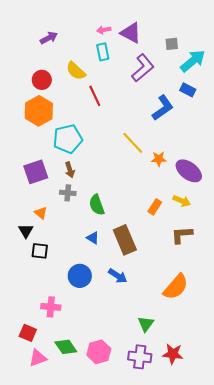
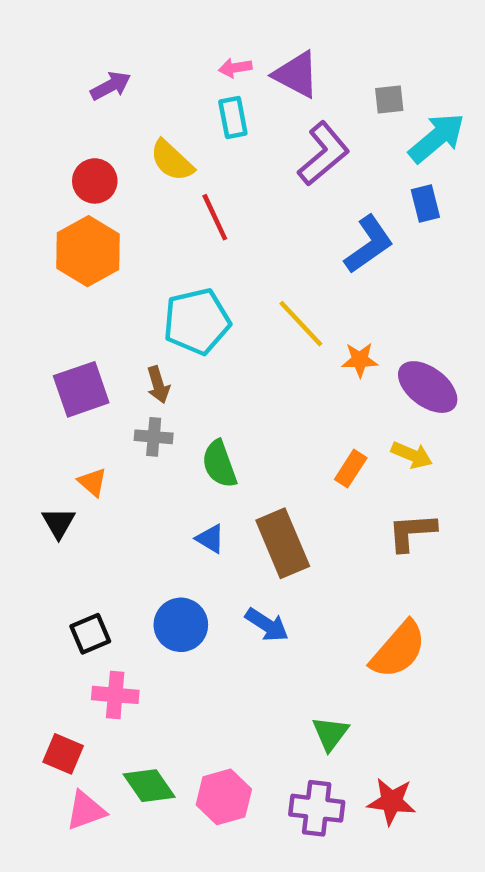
blue rectangle: (188, 90) -> (425, 204), turned 49
cyan pentagon: (68, 139) -> (197, 321), moved
black square: (40, 251) -> (90, 634), moved, turned -30

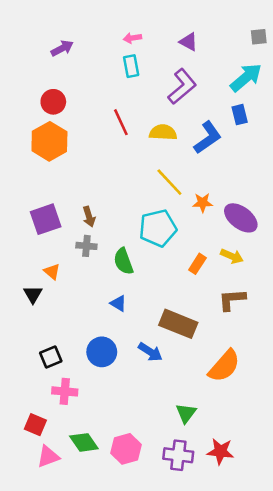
purple triangle: (296, 75) -> (189, 42), moved, size x0.7
gray square: (389, 99) -> (259, 37), moved
yellow semicircle: (172, 161) -> (163, 132), moved, turned 140
cyan pentagon: (197, 321) -> (158, 228), moved
brown rectangle: (283, 543) -> (178, 324), moved, turned -45

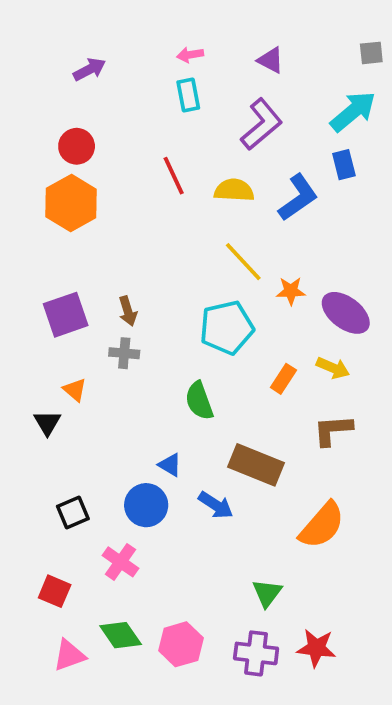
green semicircle: (123, 261) -> (199, 401), moved
blue triangle: (118, 303) -> (170, 465), moved
pink cross: (65, 391) -> (121, 562), moved, turned 30
red square: (35, 425) -> (55, 591), moved

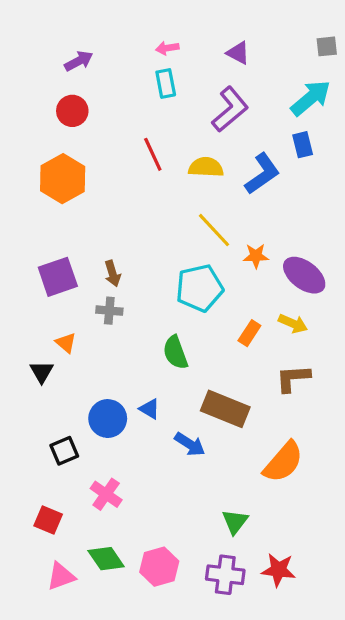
red circle: (77, 146) -> (72, 111), moved
blue circle: (146, 505) -> (108, 419), moved

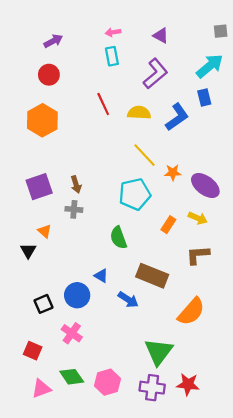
blue circle: (108, 419) -> (77, 295), moved
green triangle: (235, 522) -> (159, 352), size x1.6

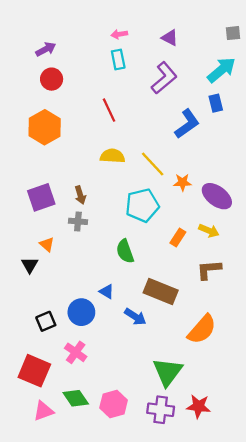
purple arrow: (53, 41) -> (46, 49), moved
yellow semicircle: (139, 113) -> (112, 156), moved
red square: (33, 351) -> (34, 371), size x1.6

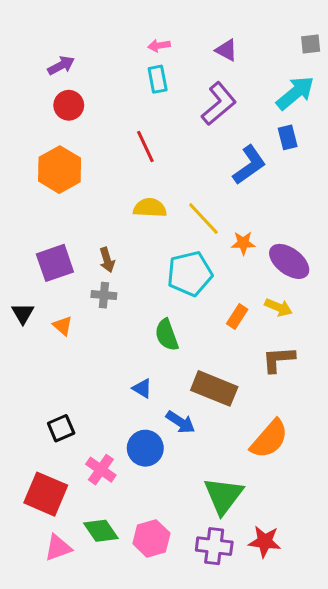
black triangle: (30, 265) -> (23, 313), moved
blue circle: (81, 312) -> (145, 448), moved

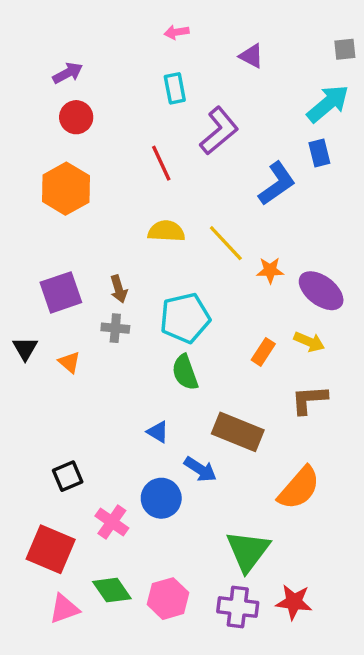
pink arrow: (159, 46) -> (177, 32), moved
purple L-shape: (219, 104) -> (219, 131), moved
cyan pentagon: (190, 274) -> (185, 318), moved

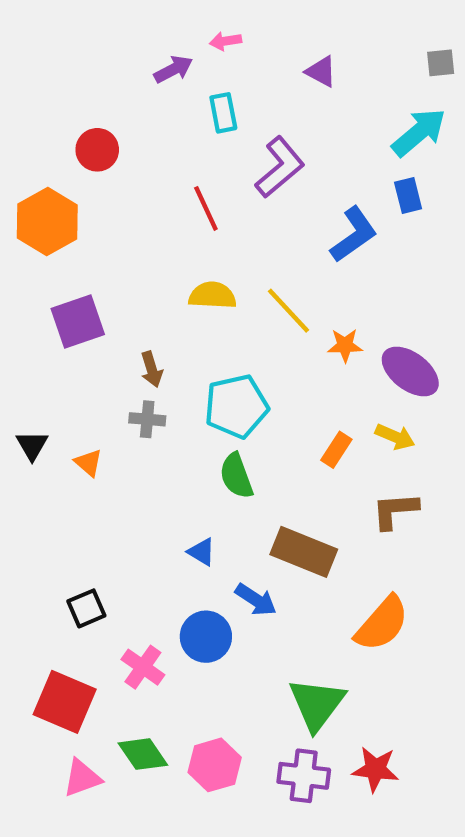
purple arrow: (68, 73) -> (173, 69), moved
orange hexagon: (66, 189) -> (47, 222), moved
purple square: (61, 292) -> (78, 321), moved

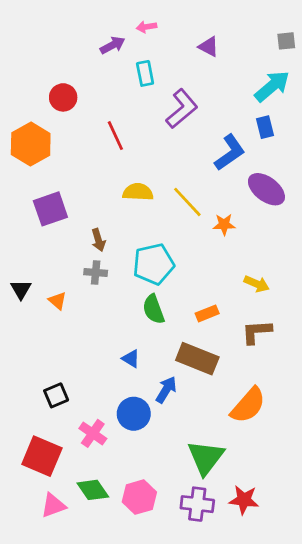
red line: (206, 208) -> (115, 136), moved
purple ellipse: (410, 371) -> (266, 189), moved
orange rectangle: (336, 450) -> (207, 313), moved, turned 35
blue arrow: (256, 600) -> (166, 390), turned -92

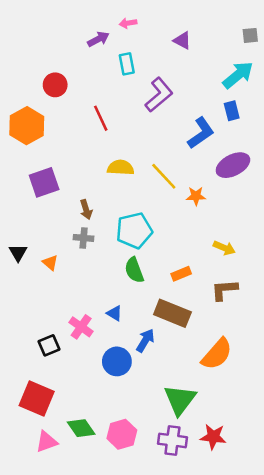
purple ellipse: (266, 189) -> (233, 165), turned -64
pink cross: (93, 433) -> (81, 327), moved

